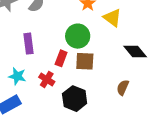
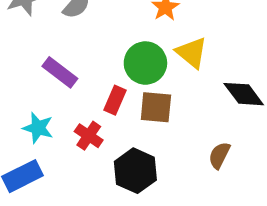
yellow triangle: (112, 18) -> (192, 53), moved
purple rectangle: (29, 44) -> (60, 72), turned -48

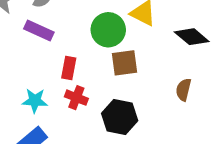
purple rectangle: (60, 72) -> (39, 30), moved
red rectangle: (115, 100) -> (69, 68), moved

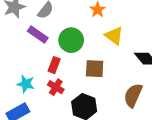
green circle: (108, 30) -> (71, 40), moved
brown semicircle: (183, 90) -> (133, 95), size x1.5

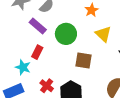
red rectangle: (54, 65) -> (37, 52), moved
red cross: (56, 87) -> (47, 86), moved

